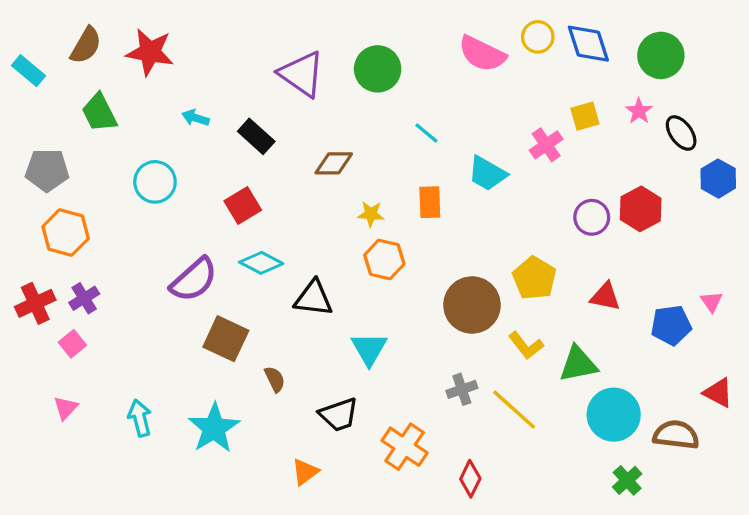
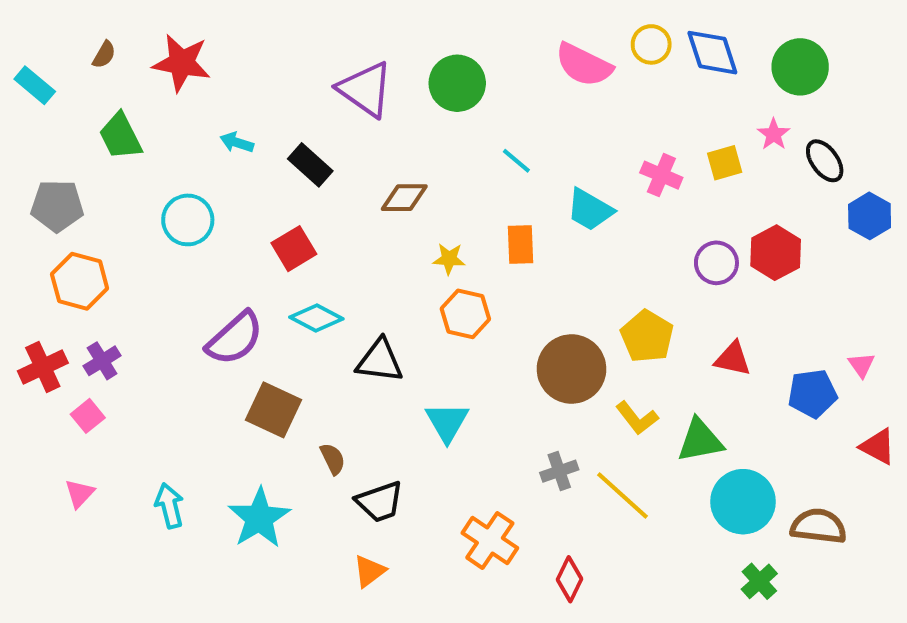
brown semicircle: (86, 45) -> (104, 55), size x0.6
yellow square: (585, 116) -> (725, 163), moved
pink cross: (546, 145) -> (661, 175), turned -32
red triangle: (718, 393) -> (878, 447), moved
black trapezoid: (339, 415) -> (380, 502), moved

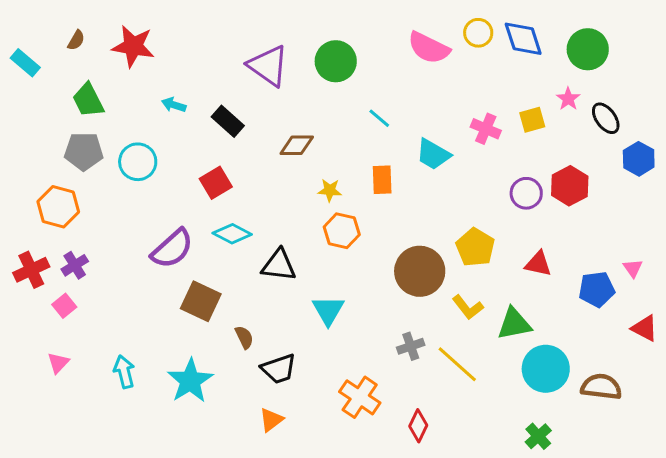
gray pentagon: (57, 206) -> (84, 151), moved
green cross: (759, 581) -> (538, 436), moved

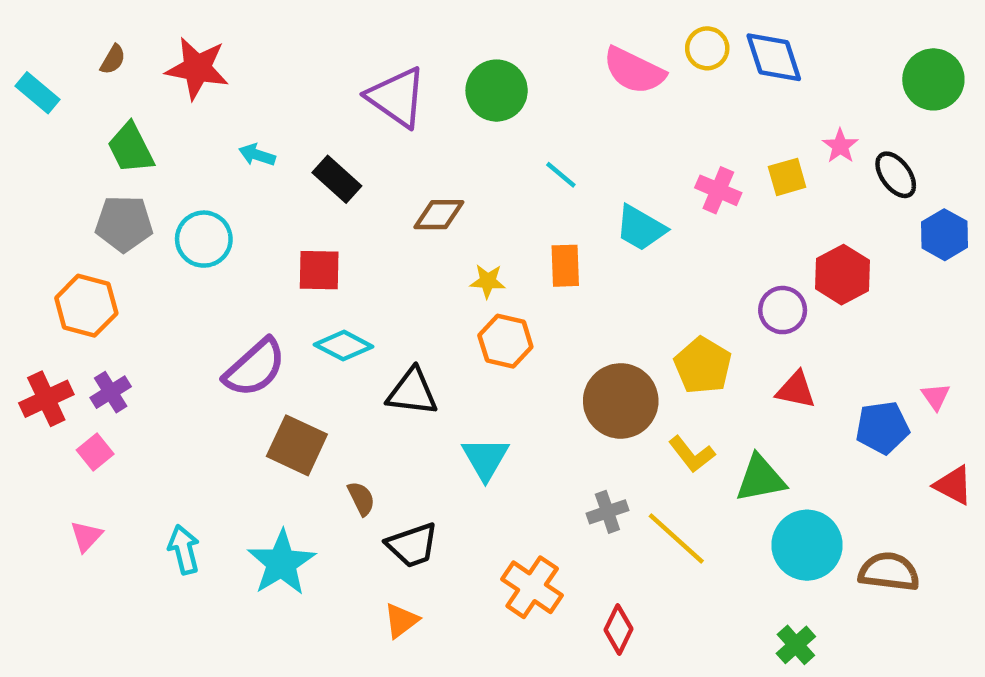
green circle: (588, 49) -> (933, 79), moved
red square: (216, 183) -> (319, 270), turned 32
purple circle: (526, 193) -> (783, 310), moved

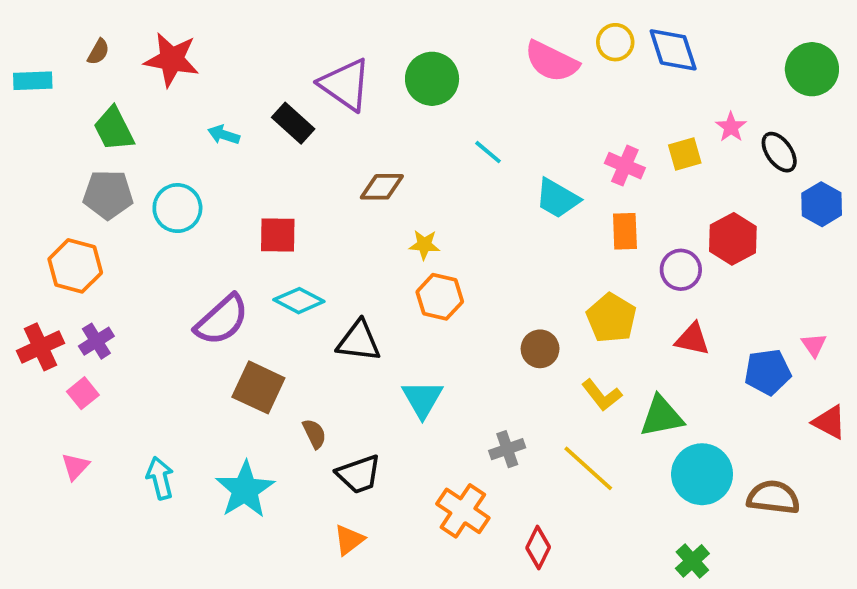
cyan rectangle: (37, 93) -> (33, 81), turned -42
black rectangle: (337, 179) -> (293, 123), moved
orange rectangle: (565, 266) -> (625, 231), moved
brown circle: (621, 401) -> (540, 349), size x0.6
gray cross: (607, 512) -> (507, 449), moved

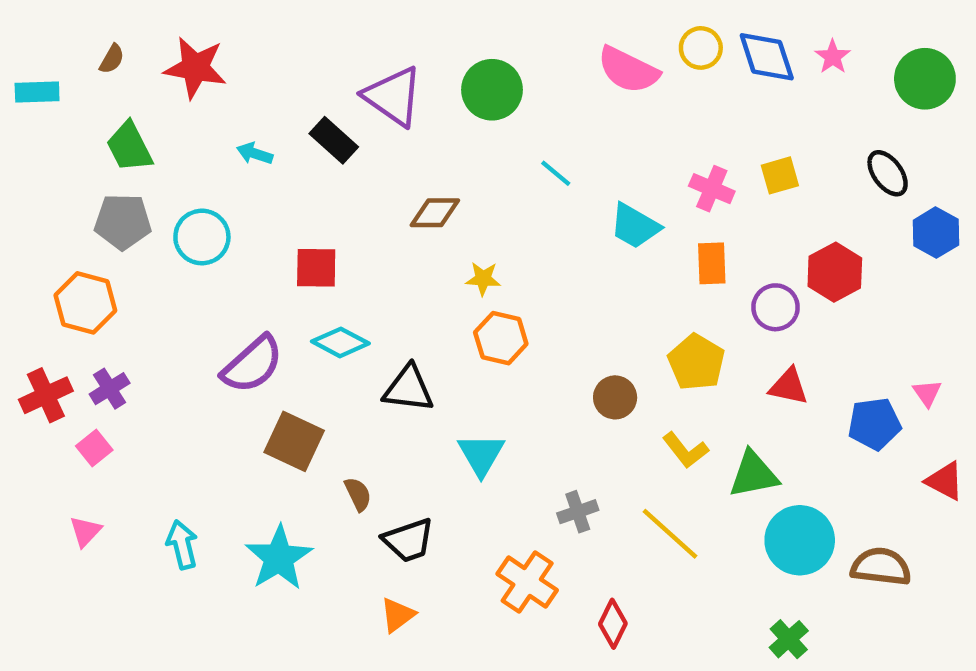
pink star: (731, 127) -> (833, 57), moved

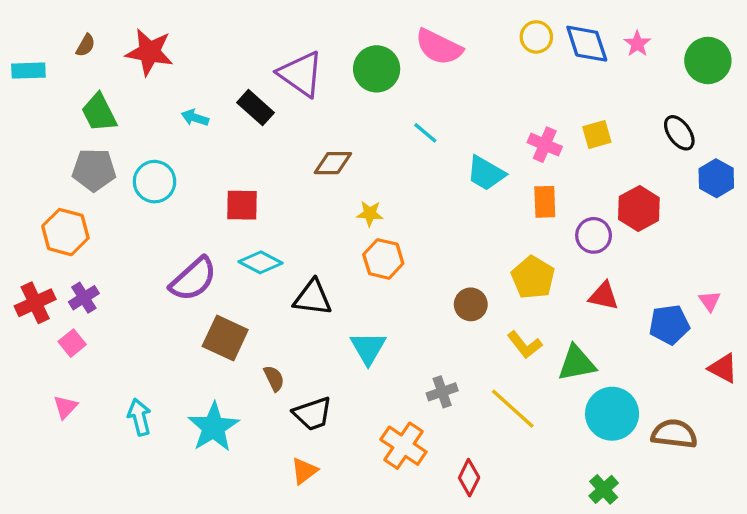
pink semicircle: (628, 70) -> (439, 47), moved

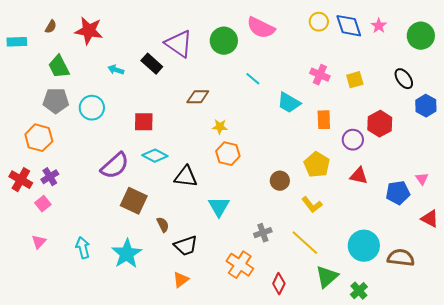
pink cross: (545, 145) -> (320, 75), moved
red cross: (35, 303) -> (21, 180), turned -35
green triangle: (577, 363) -> (327, 277), moved, turned -30

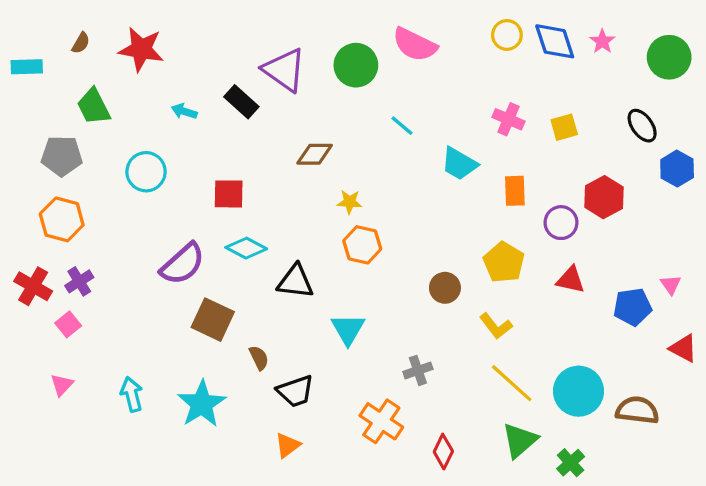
gray pentagon: (56, 101) -> (62, 156), moved
yellow line: (305, 243) -> (512, 383), moved

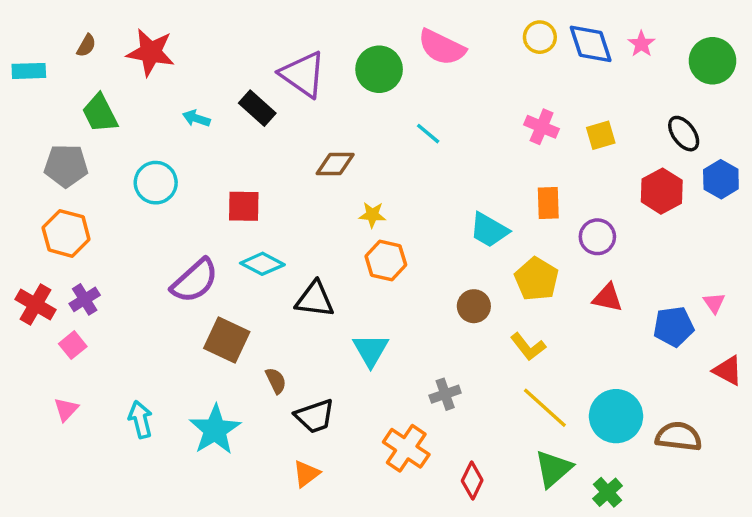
cyan trapezoid: (459, 164) -> (489, 230), moved
red hexagon: (604, 197) -> (662, 191), moved

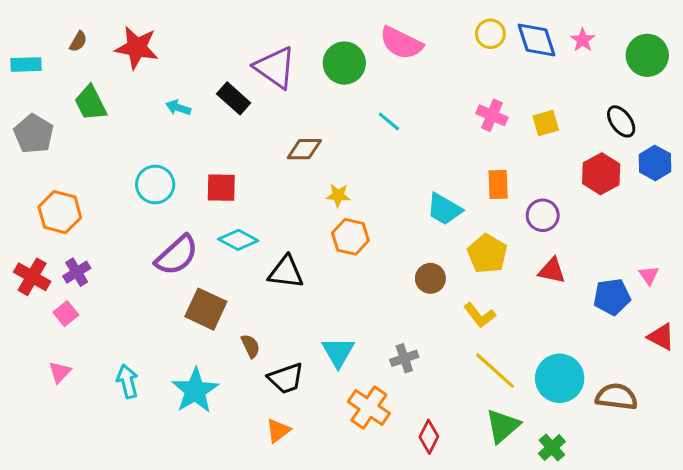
gray pentagon: (66, 166) -> (34, 134), moved, turned 30
cyan circle: (156, 183) -> (155, 185), moved
cyan triangle: (371, 350) -> (338, 352), moved

